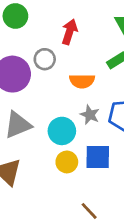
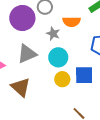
gray star: (90, 115) -> (53, 34), moved

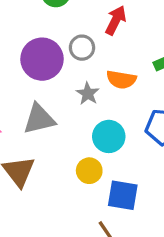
cyan circle: (58, 57) -> (109, 136), moved
blue square: (84, 75) -> (123, 195), moved

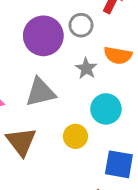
yellow circle: (89, 171) -> (75, 136), moved

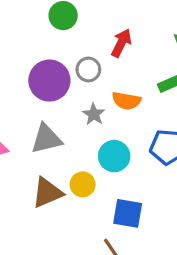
brown triangle: (21, 142) -> (47, 193), moved, turned 44

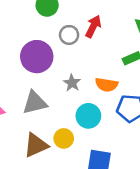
gray circle: (88, 69) -> (69, 35), moved
orange semicircle: (127, 101) -> (106, 85), moved

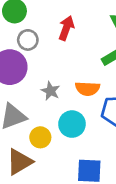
gray circle: (69, 35) -> (28, 40), moved
yellow circle: (64, 138) -> (40, 137), moved

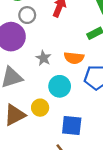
yellow circle: (40, 137) -> (40, 108), moved

